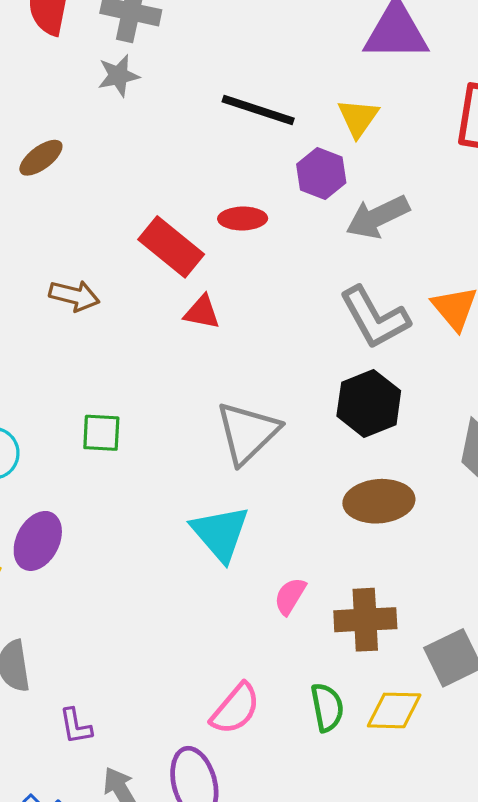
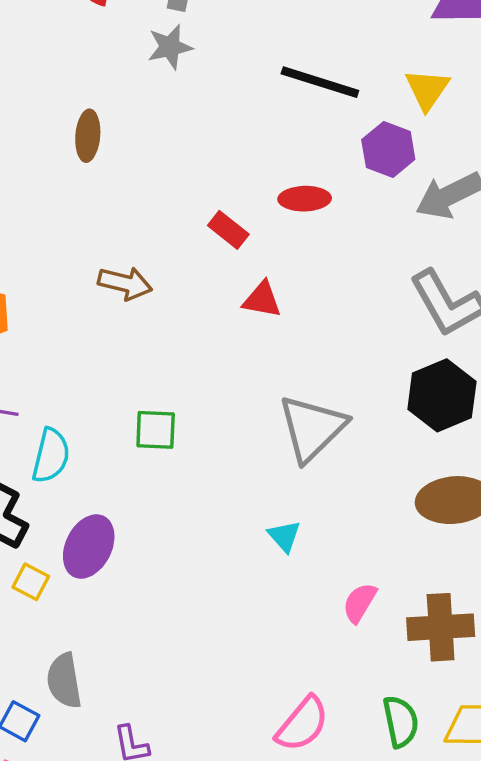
brown ellipse: (41, 158) -> (88, 136), turned -48
red rectangle: (171, 247) -> (228, 230), size x0.6
cyan triangle: (220, 533) -> (284, 536), size x0.5

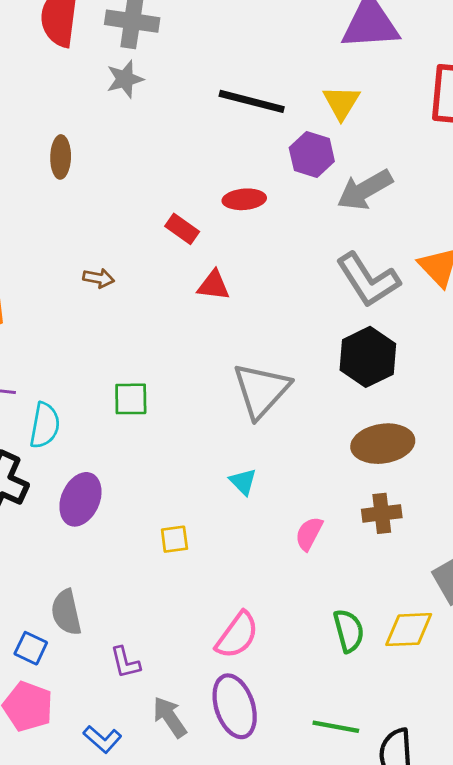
brown arrow: (125, 283) -> (99, 278), size x0.7
yellow square: (31, 582) -> (174, 539), moved, turned -32
brown cross: (441, 627) -> (382, 513), moved, size x0.7
pink semicircle: (302, 724) -> (237, 635), moved

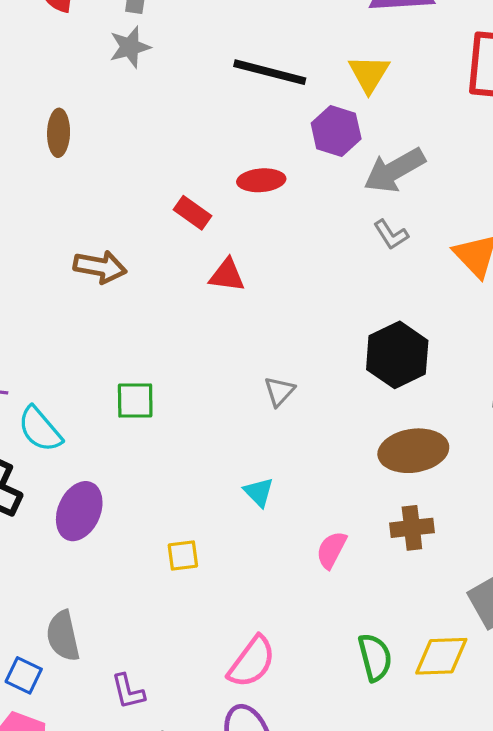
brown arrow: (99, 278) -> (100, 267), size x1.5
gray L-shape: (368, 280) -> (391, 235), moved, size x0.5
gray triangle: (261, 390) -> (279, 391), size x0.5
cyan semicircle: (45, 425) -> (40, 429), turned 129

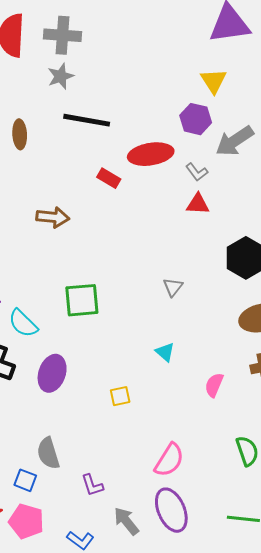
black line: (270, 72) -> (87, 120), moved
red ellipse: (261, 180) -> (151, 154), size x1.5
gray L-shape: (391, 235) -> (197, 172), moved
red triangle: (227, 275) -> (198, 204), moved
green square: (135, 400) -> (82, 300), size x1.4

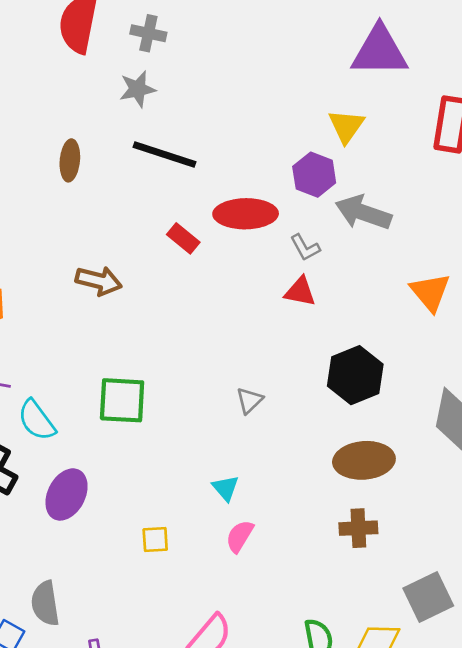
gray cross: (62, 35) -> (148, 33), size x0.7
gray arrow: (235, 141) -> (363, 213), turned 45
pink semicircle: (214, 385) -> (240, 536), moved

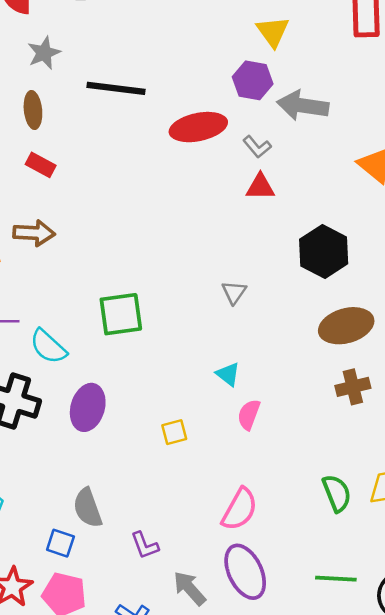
gray star: (138, 89) -> (44, 53), moved
red rectangle: (183, 238) -> (41, 165), moved
brown arrow: (99, 281) -> (34, 233), moved

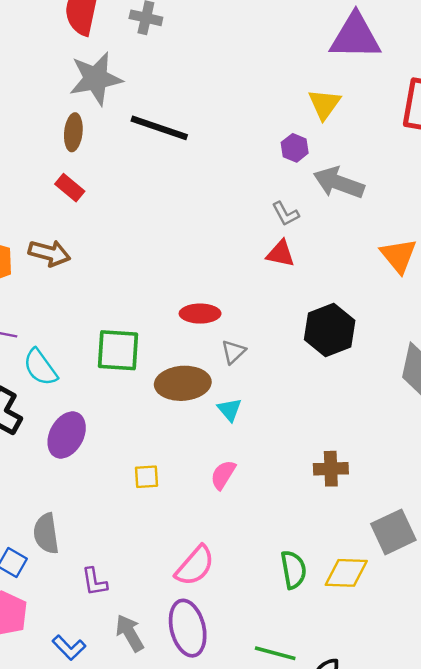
gray star: (44, 53) -> (96, 79), size x1.6
purple hexagon: (253, 80) -> (295, 148), size x0.7
red ellipse: (198, 127) -> (200, 314), moved, size x0.7
brown ellipse: (346, 326) -> (183, 383), moved
cyan triangle: (228, 374) -> (229, 410), moved

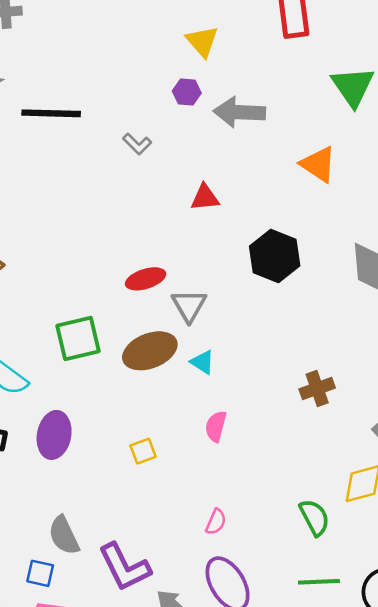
gray L-shape: (286, 214) -> (137, 144), moved
gray triangle: (233, 352) -> (189, 306), size x1.4
pink semicircle: (195, 566) -> (216, 522), size x0.6
green semicircle: (293, 570) -> (315, 517), moved
purple L-shape: (94, 582) -> (125, 567), size x1.8

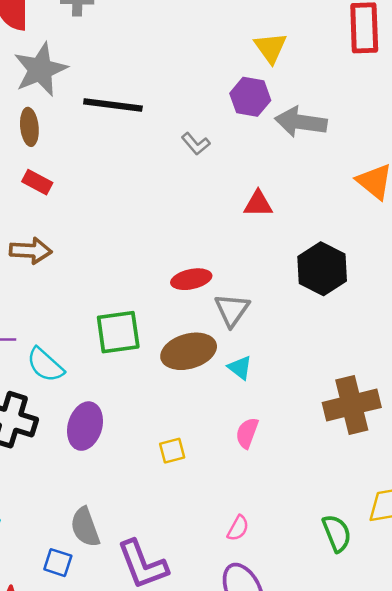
purple hexagon: (187, 92) -> (250, 97), size x1.4
brown cross: (317, 388) -> (352, 405), size x1.6

